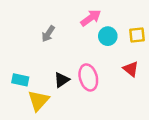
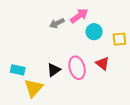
gray arrow: (48, 34) -> (57, 23), moved, turned 32
yellow square: (137, 35) -> (119, 39), moved
red triangle: (131, 69) -> (103, 63), moved

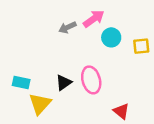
red triangle: (103, 63) -> (121, 111), moved

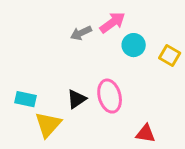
yellow square: (141, 46) -> (170, 56), turned 36
red triangle: (121, 111) -> (146, 134), turned -30

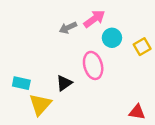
yellow square: (170, 56) -> (142, 47), turned 30
pink ellipse: (110, 96) -> (93, 65), moved
red triangle: (146, 134) -> (137, 112), moved

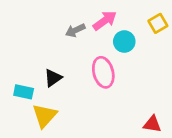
yellow square: (142, 47) -> (158, 23), moved
black triangle: (64, 83) -> (53, 78), moved

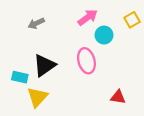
gray arrow: (75, 30) -> (36, 23), moved
black triangle: (53, 78) -> (44, 65), size x1.5
red triangle: (152, 124) -> (118, 97), moved

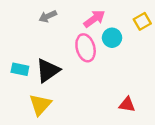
gray arrow: (36, 23) -> (48, 16), moved
pink ellipse: (86, 61) -> (86, 48), moved
cyan rectangle: (20, 77) -> (20, 69), moved

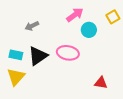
gray arrow: (48, 16) -> (32, 26), moved
pink ellipse: (86, 48) -> (68, 53), moved, turned -65
yellow triangle: (40, 105) -> (16, 77), moved

